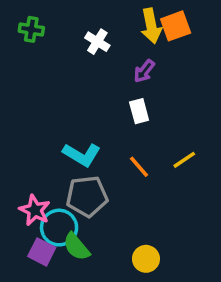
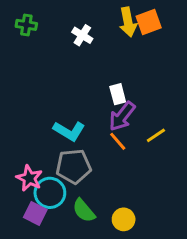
purple arrow: (144, 71) -> (122, 116), moved, size x1.5
green semicircle: (76, 247) -> (84, 211), moved

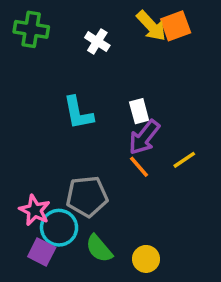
yellow arrow: (128, 22) -> (151, 26), turned -32
green cross: (26, 25) -> (31, 29), size x1.4
cyan L-shape: (69, 131) -> (78, 113), moved, turned 48

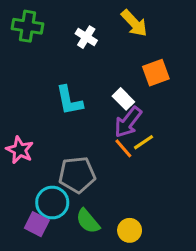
orange square: (176, 26) -> (156, 73), moved
white rectangle: (139, 111) -> (123, 99), turned -30
yellow line: (184, 160) -> (143, 142), moved
pink star: (35, 210) -> (20, 150), moved

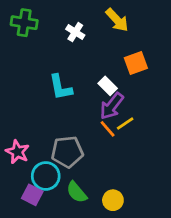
pink star: (20, 150) -> (17, 152), moved

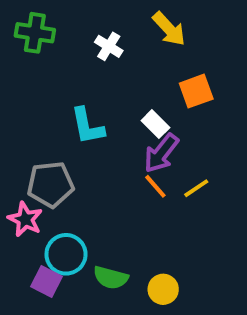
yellow line: (125, 124) -> (196, 188), moved
gray pentagon: (67, 152) -> (50, 184), moved
green semicircle: (77, 192) -> (111, 278), turned -35

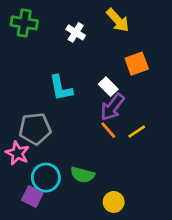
green semicircle: (111, 278) -> (82, 175), moved

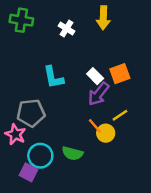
yellow arrow: (118, 20) -> (103, 18), turned 45
orange square: (137, 64) -> (120, 74), moved
orange line: (108, 130) -> (95, 126), moved
yellow circle: (114, 202) -> (106, 133), moved

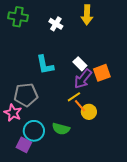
orange square: (120, 74) -> (102, 73), moved
yellow line: (120, 115) -> (74, 97), moved

